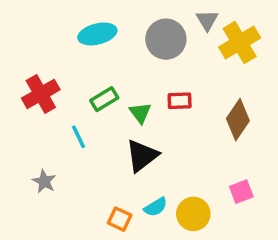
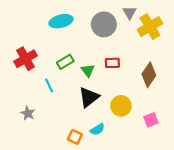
yellow circle: (193, 214) -> (121, 106), moved

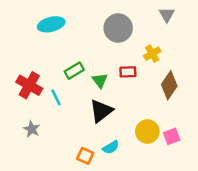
gray triangle: (130, 13) -> (167, 15), moved
cyan ellipse: (61, 21) -> (51, 24), moved
yellow cross: (150, 27) -> (152, 54), moved, size x0.6
red cross: (26, 59) -> (29, 85), moved, turned -30
yellow circle: (121, 106) -> (147, 132), moved

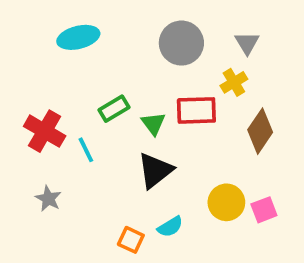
gray triangle: (167, 15) -> (247, 43), moved
red rectangle: (128, 72) -> (196, 110), size x1.5

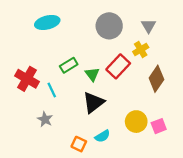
red rectangle: (196, 110) -> (118, 66), turned -45
gray star: (48, 199) -> (45, 119), moved

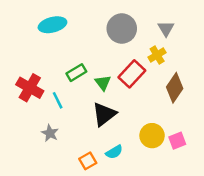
orange square: (79, 144) -> (88, 161), turned 35

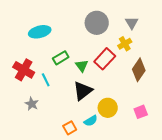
cyan ellipse: (52, 25) -> (40, 32), moved
gray star: (50, 133) -> (32, 104), moved
yellow circle: (152, 136) -> (108, 108), moved

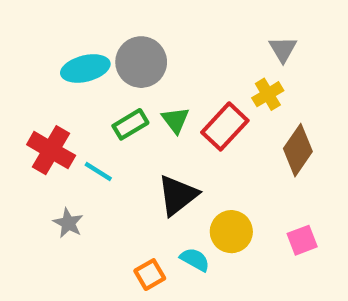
gray circle: (97, 23) -> (141, 62), moved
green triangle: (82, 66) -> (176, 120), moved
cyan line: (46, 80) -> (98, 172), turned -32
cyan semicircle: (91, 121) -> (195, 260), turned -120

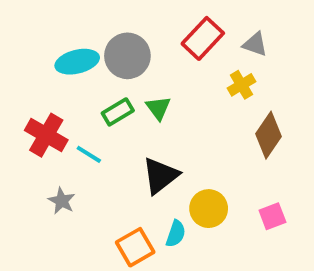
gray triangle: (283, 49) -> (255, 44), turned -40
red rectangle: (225, 126) -> (203, 38), moved
cyan semicircle: (195, 260) -> (176, 234), turned 80
orange square: (150, 275) -> (135, 247), size x1.4

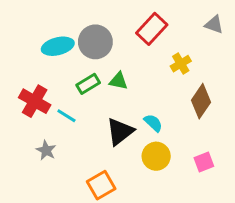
gray triangle: (255, 44) -> (214, 25), moved
green triangle: (158, 108) -> (119, 81), turned -42
cyan semicircle: (176, 234) -> (153, 123), moved, turned -66

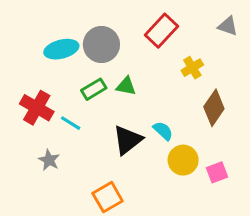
yellow circle: (156, 156) -> (183, 160), moved

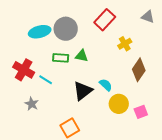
green rectangle: (94, 89) -> (61, 58), turned 35

